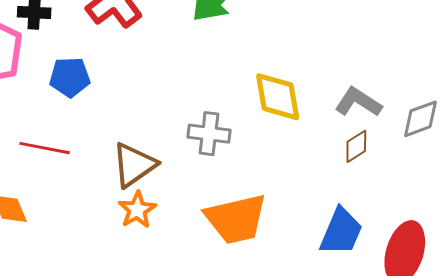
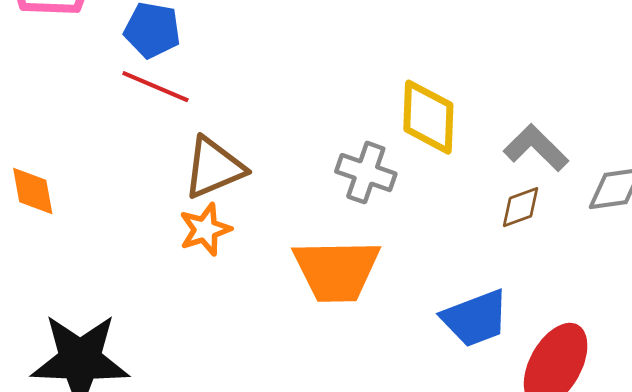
gray cross: (209, 134) -> (366, 173), moved
red line: (45, 148) -> (155, 87), moved
blue trapezoid: (341, 232) -> (475, 318), turned 34

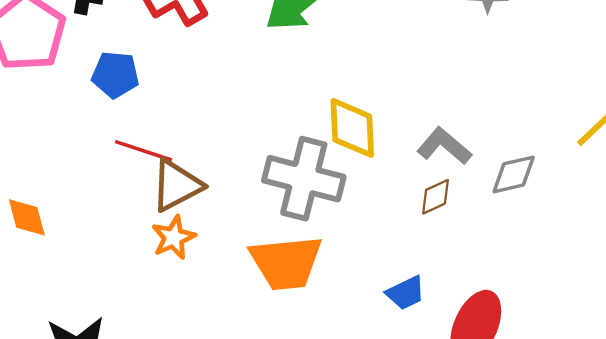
red line: (155, 87) -> (144, 151), moved
gray cross: (366, 173) -> (304, 179), size x1.6
blue trapezoid: (475, 318) -> (406, 293), size x0.7

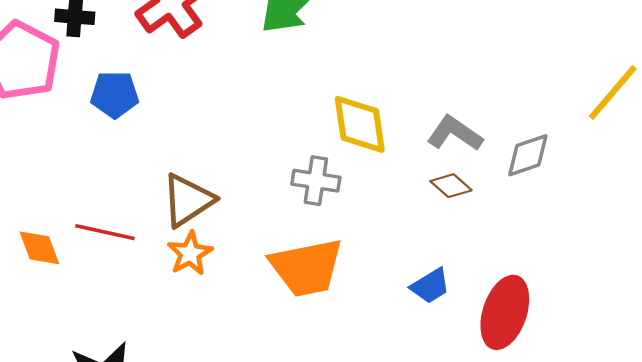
red line: (144, 151) -> (105, 232), moved
gray cross: (304, 179) -> (316, 181), size x0.6
brown diamond: (436, 197) -> (451, 186), turned 72

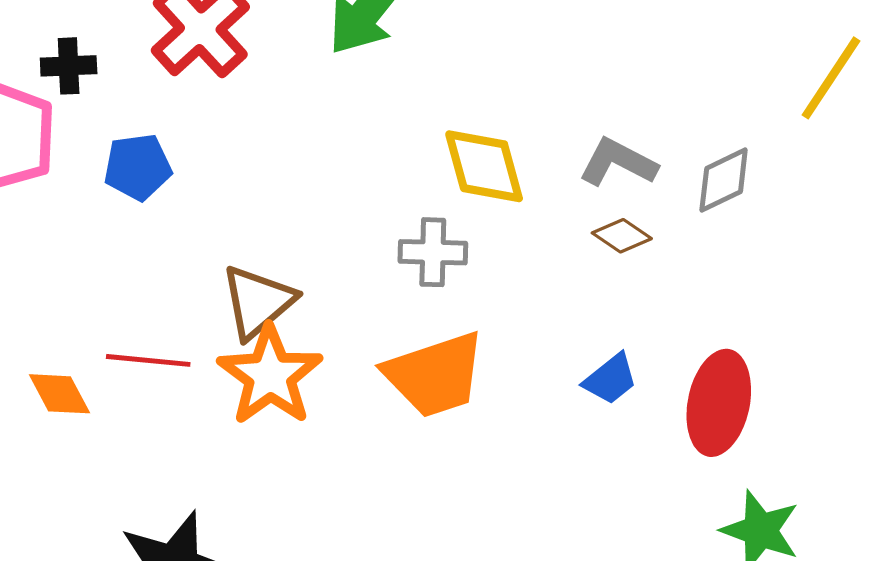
orange star: (190, 253) -> (270, 375), size x1.6

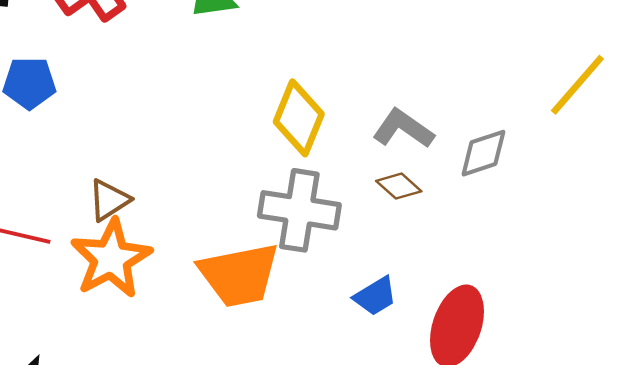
yellow diamond: (484, 166) -> (299, 118), turned 30
gray cross: (433, 252) -> (299, 210), moved, size x1.5
brown triangle: (258, 302) -> (109, 200), size x0.7

